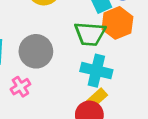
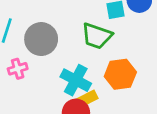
orange hexagon: (117, 23) -> (120, 74), moved
cyan cross: (96, 71) -> (76, 80), moved

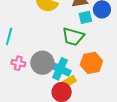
gray circle: (41, 39) -> (42, 63), moved
pink cross: (18, 69) -> (18, 63), turned 32

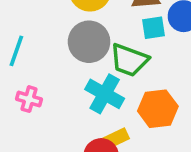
gray circle: (42, 63) -> (89, 42), moved
cyan cross: (60, 69) -> (105, 94), moved

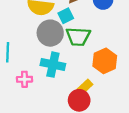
cyan square: (153, 28) -> (66, 16), moved
cyan cross: (105, 94) -> (53, 65), moved

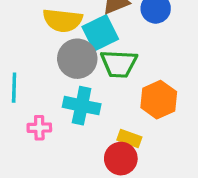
cyan square: (66, 16) -> (100, 33), size x1.5
yellow rectangle: (85, 87) -> (129, 138), turned 63

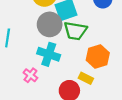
pink cross: (39, 128) -> (30, 75), moved, turned 32
yellow rectangle: (129, 138) -> (86, 78), moved

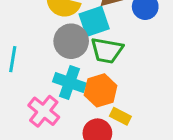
orange hexagon: (98, 56) -> (101, 90), moved
pink cross: (30, 75) -> (44, 111), size x1.5

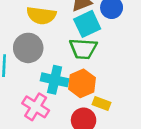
cyan square: (94, 21) -> (87, 24), moved
gray circle: (71, 41) -> (28, 48), moved

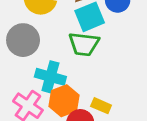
orange hexagon: (82, 83) -> (64, 101), moved

